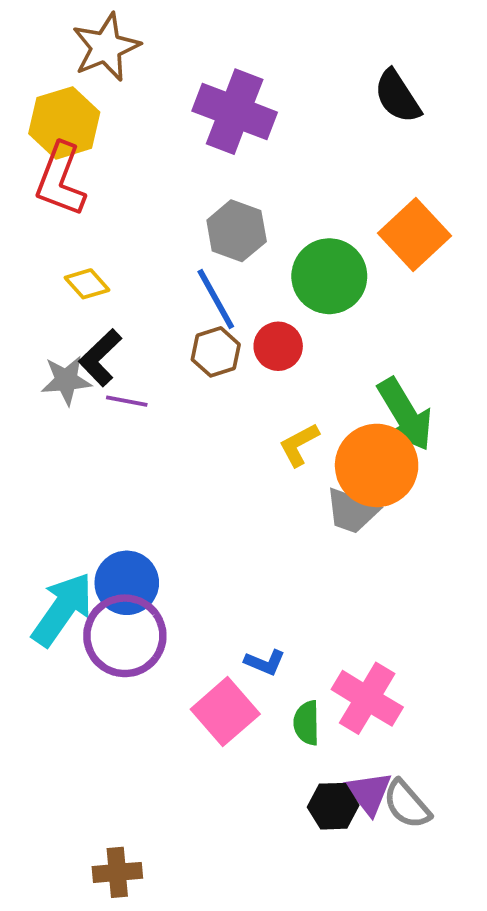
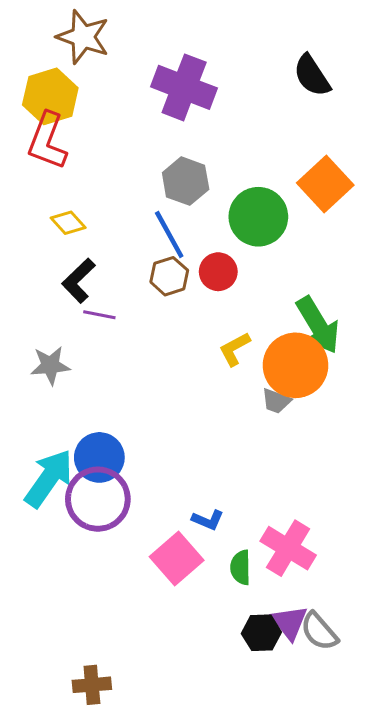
brown star: (106, 47) -> (83, 37), turned -30
gray star: (66, 380) -> (50, 365), moved
gray trapezoid: (352, 511) -> (276, 401), size x0.7

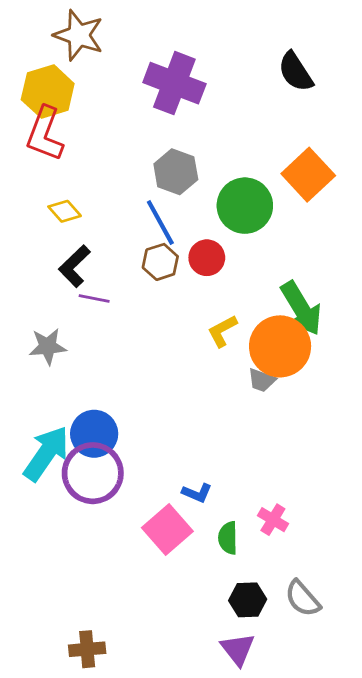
pink cross: (288, 548) -> (273, 520), size x0.6
purple triangle: (290, 622) -> (238, 649), moved

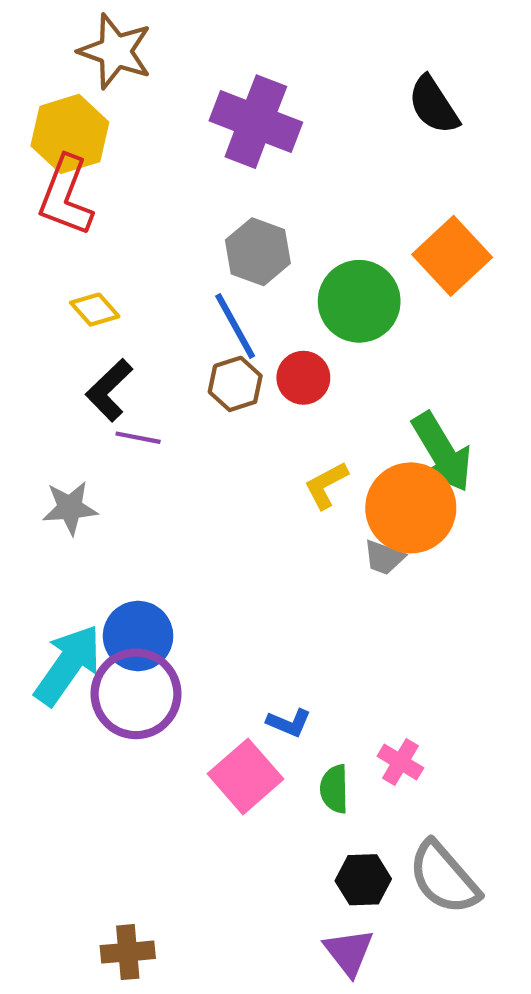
gray semicircle: (303, 598) -> (444, 878), size x1.4

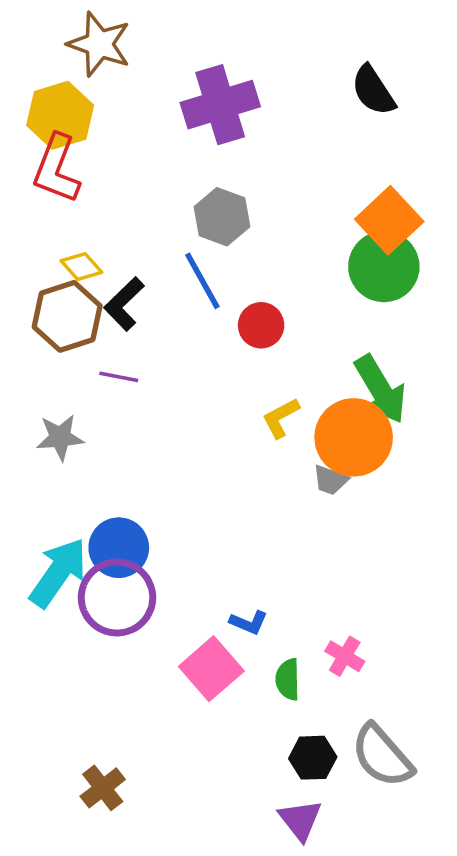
purple cross: (256, 122) -> (220, 105), turned -38
green circle: (359, 301) -> (384, 267), moved
brown hexagon: (235, 384) -> (67, 316), moved, size x1.5
black L-shape: (109, 390) -> (124, 304), moved
brown cross: (128, 952) -> (103, 788), moved, turned -33

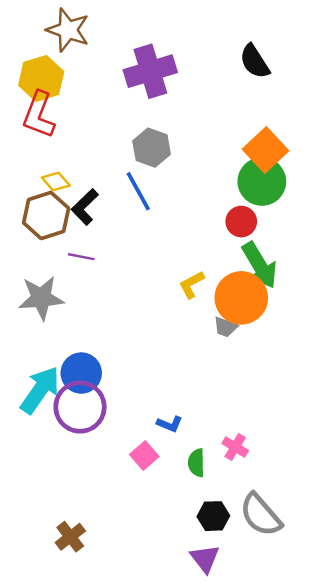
red circle: (261, 325) -> (241, 222), moved
gray star: (60, 437) -> (41, 298), size x1.4
pink square: (211, 669) -> (144, 455), size x0.7

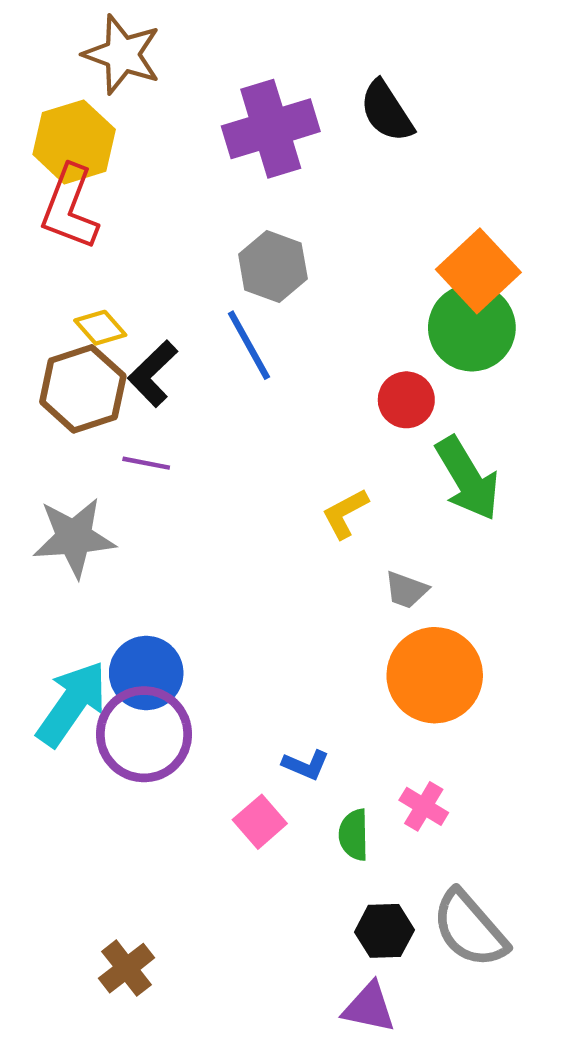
black semicircle: (255, 61) -> (387, 111), moved
red circle: (241, 222) -> (406, 400), moved
orange circle: (241, 298) -> (435, 675), moved
purple triangle: (205, 559) -> (369, 1007), turned -40

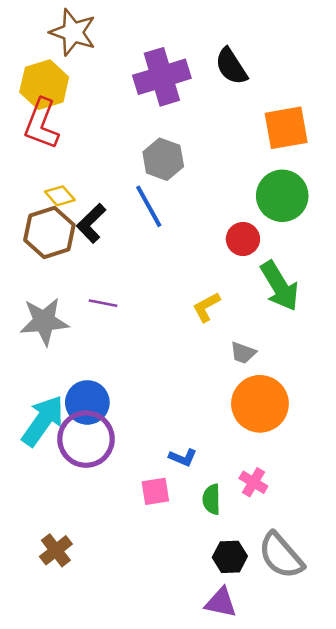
orange square: (478, 271) -> (286, 128), moved, turned 33
purple line: (146, 463) -> (103, 303), moved
pink square: (260, 822) -> (155, 491), turned 32
brown cross: (127, 968) -> (56, 550), moved

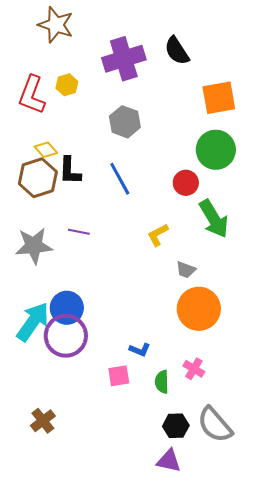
yellow hexagon: (44, 85) -> (67, 85), moved, size x0.6
blue line: (149, 206) -> (120, 179), moved
black L-shape: (91, 223) -> (70, 171), turned -44

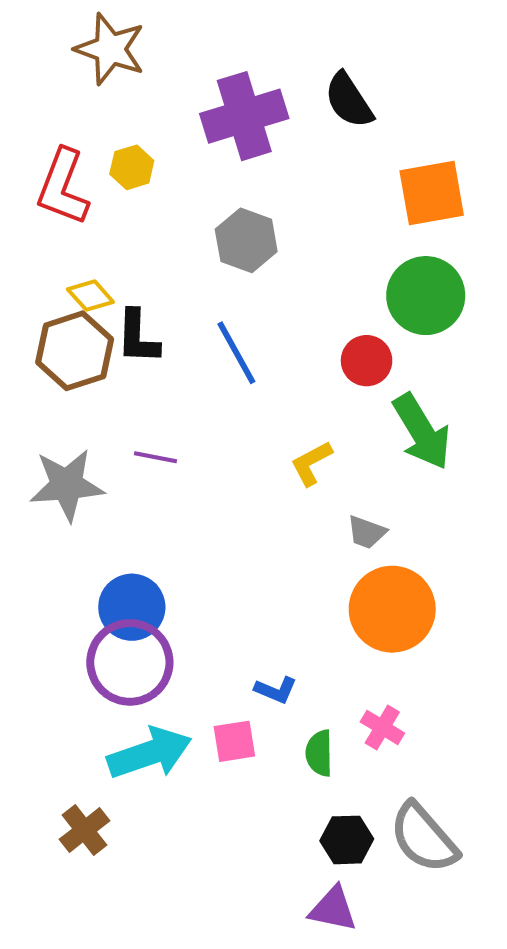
cyan arrow: (33, 322) -> (150, 753), moved, turned 36

